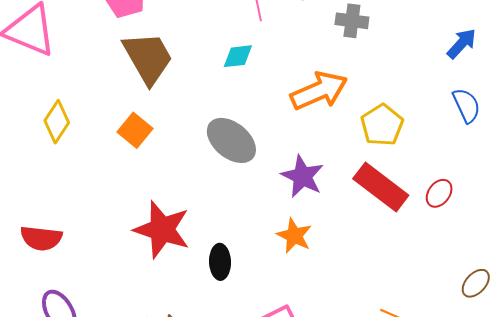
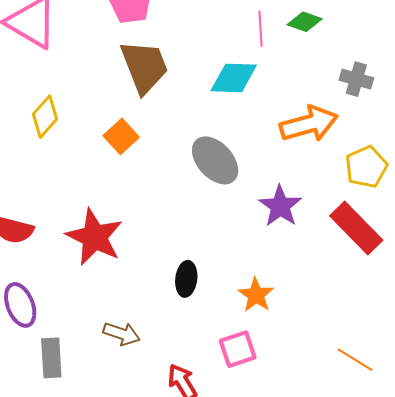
gray cross: (352, 21) -> (356, 79), moved
cyan diamond: (238, 56) -> (234, 78), size x1.5
red star: (162, 230) -> (94, 237), moved
orange star: (294, 236) -> (256, 295), moved

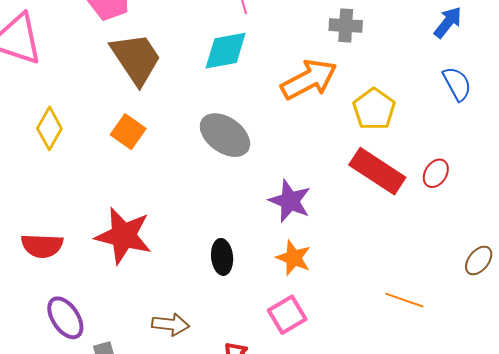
purple star: (280, 206) -> (290, 201), moved

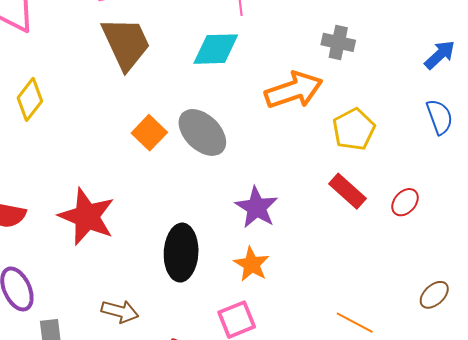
orange square: (128, 132) -> (149, 133), moved
red rectangle: (377, 171) -> (348, 191), size x0.7
black ellipse: (222, 257) -> (181, 253), size x1.6

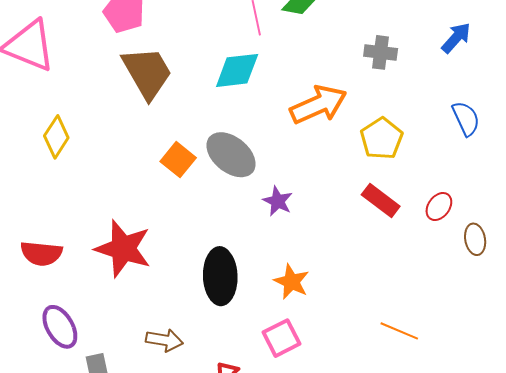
gray cross: (338, 42) -> (381, 52), moved
blue arrow: (440, 55) -> (456, 38), moved
purple star: (257, 207) -> (278, 201), moved, size x0.7
brown ellipse: (434, 295) -> (475, 239), moved, turned -52

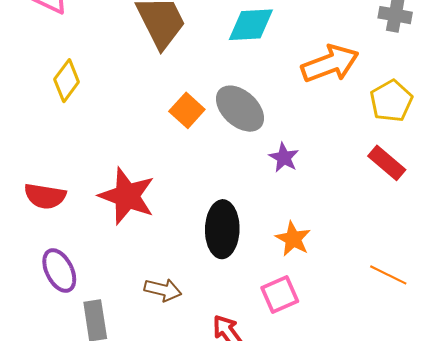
orange line: (399, 331) -> (388, 275), moved

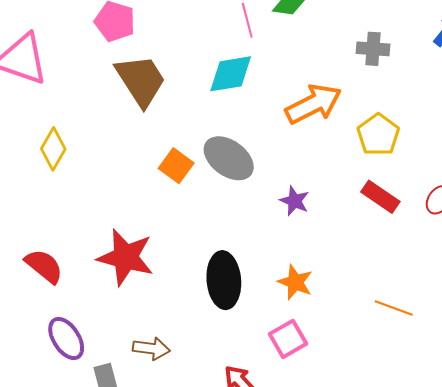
purple star: (284, 158) -> (294, 201), moved
red semicircle: (45, 196) -> (44, 266), turned -144
brown arrow: (163, 290) -> (151, 348), moved

